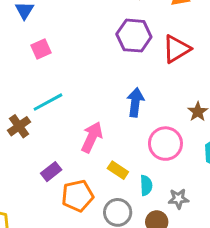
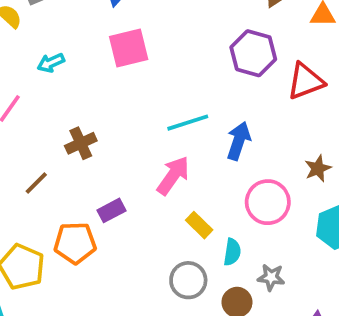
pink square: (41, 49) -> (129, 48), size x1.5
cyan line: (48, 102) -> (188, 123), moved
orange pentagon: (78, 196) -> (75, 243), moved

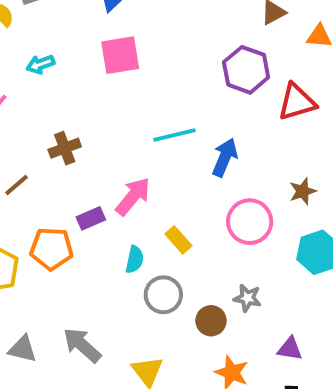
pink arrow: (173, 176) -> (133, 196), moved
cyan semicircle: (232, 252) -> (135, 260), moved

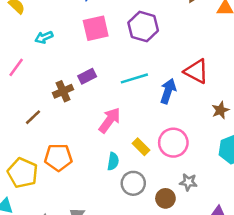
purple hexagon: (246, 70) -> (143, 27), moved
red triangle: (297, 102) -> (196, 71), moved, turned 48
purple rectangle: (91, 218) -> (87, 76), moved
pink circle: (250, 222) -> (173, 143), moved

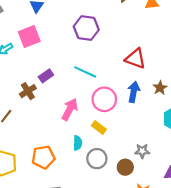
pink square: (96, 28) -> (29, 37), moved
cyan line: (134, 78) -> (85, 72), turned 50
blue arrow: (168, 91) -> (134, 92), moved
pink circle: (173, 143) -> (104, 99), moved
orange pentagon: (58, 157) -> (43, 157), moved

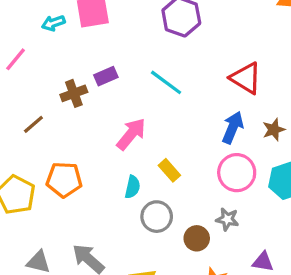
pink circle: (104, 99) -> (237, 173), moved
orange pentagon: (43, 157) -> (64, 180), moved

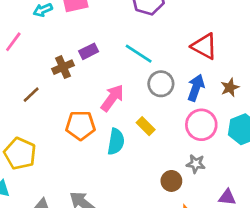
orange pentagon: (64, 180) -> (80, 125), moved
cyan semicircle: (132, 187) -> (116, 142), size x1.4
gray circle: (157, 217) -> (161, 84), moved

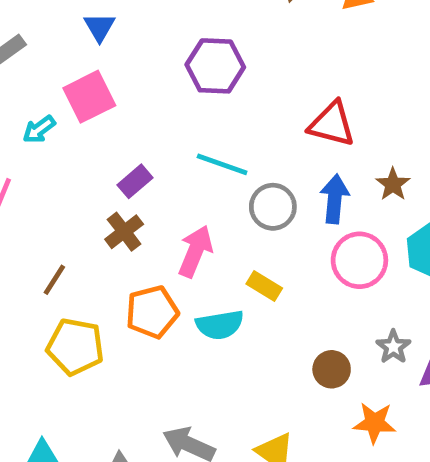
brown cross: (63, 67) -> (124, 232), moved
cyan semicircle: (116, 142) -> (220, 325), turned 85
yellow pentagon: (20, 154) -> (75, 347), moved
gray star: (196, 164) -> (393, 347), moved, turned -30

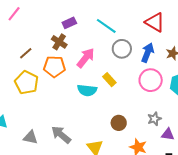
brown cross: (124, 232) -> (59, 42), turned -35
orange pentagon: (152, 312) -> (54, 67), moved
brown circle: (332, 369) -> (119, 123), moved

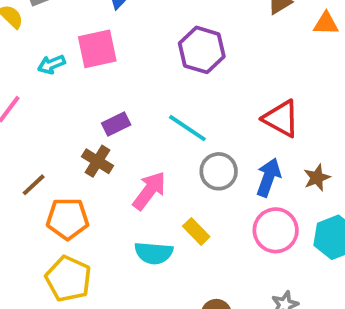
orange pentagon: (54, 67) -> (68, 219), moved
yellow pentagon: (27, 83) -> (68, 279), moved

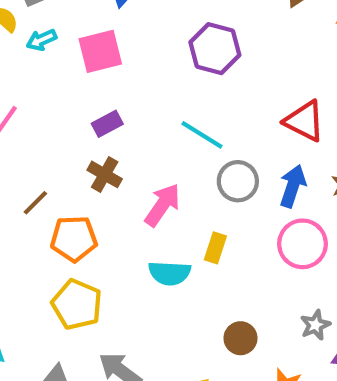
cyan arrow: (51, 64) -> (42, 40), moved
purple rectangle: (116, 124) -> (107, 124), moved
yellow rectangle: (196, 231) -> (215, 248), turned 64

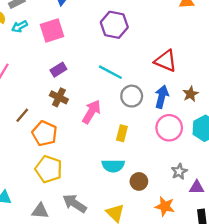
orange pentagon: (74, 239) -> (45, 133), turned 30
cyan semicircle: (170, 273) -> (113, 166), moved

